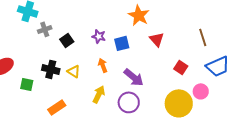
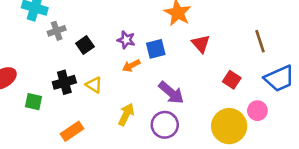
orange arrow: (103, 65) -> (131, 66), moved, turned -96
black cross: (51, 69) -> (64, 82), turned -30

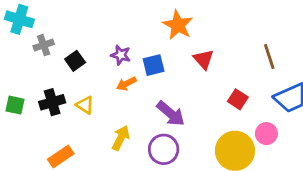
green square: (33, 102) -> (15, 105), moved

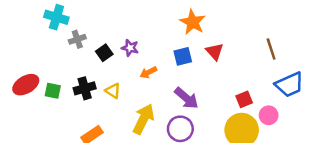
purple star: (121, 55) -> (130, 48), moved
blue square: (154, 65) -> (183, 56), moved
red square: (238, 99) -> (244, 99), moved, turned 35
yellow arrow: (121, 138) -> (144, 119), size x1.4

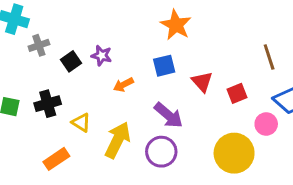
red triangle: (215, 52) -> (202, 82), moved
yellow triangle: (113, 91) -> (81, 123), moved
red square: (244, 99) -> (237, 93), moved
pink circle: (269, 115) -> (266, 124), moved

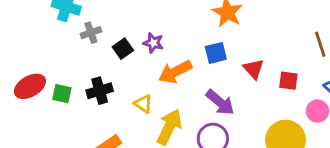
orange arrow: (123, 85) -> (175, 72), size x1.6
red square: (237, 93) -> (288, 81), turned 30
yellow triangle: (81, 123) -> (143, 104), moved

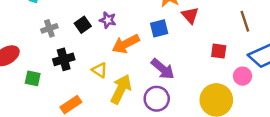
gray cross: (91, 33) -> (49, 28), moved
red triangle: (254, 69) -> (190, 15), moved
green square: (62, 94) -> (33, 78), moved

